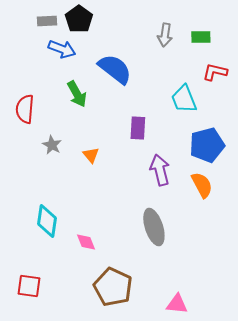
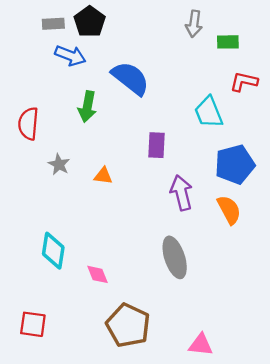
gray arrow: (165, 35) -> (194, 24), moved
green arrow: (77, 94) -> (87, 107), turned 40
orange triangle: (91, 155) -> (103, 176), turned -42

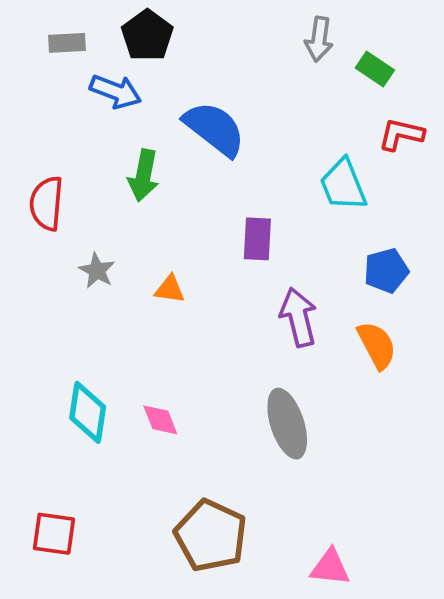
gray rectangle: (53, 24) -> (67, 43), moved
green rectangle: (228, 42) -> (375, 69), turned 35
blue pentagon: (235, 164) -> (386, 271), size x0.7
pink diamond: (98, 274) -> (160, 420), moved

